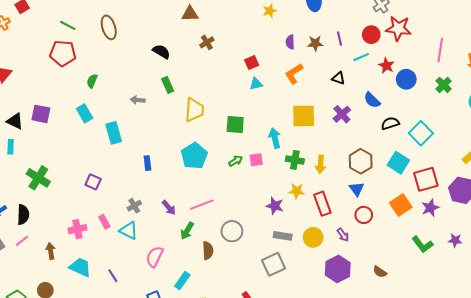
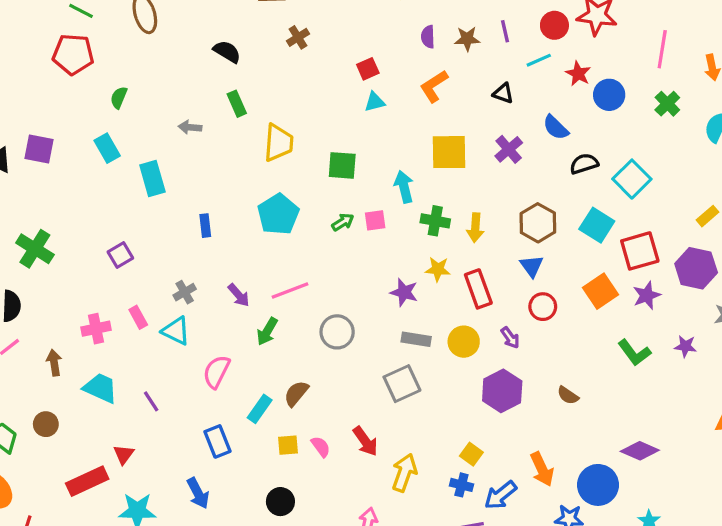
purple square: (93, 182) -> (120, 255), turned 35
brown semicircle: (208, 251) -> (296, 394), moved, turned -138

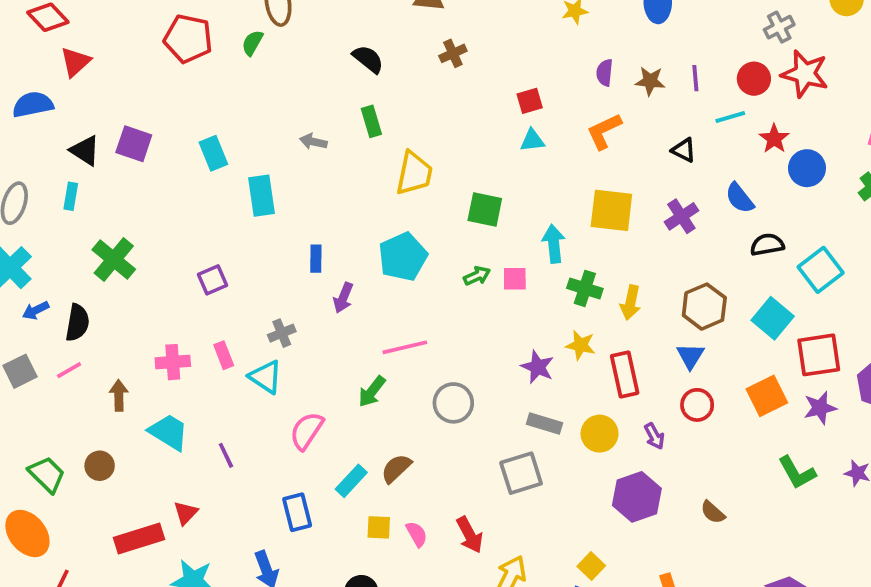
green semicircle: (119, 98) -> (252, 43), moved
purple arrow: (239, 295) -> (343, 298), moved, turned 55

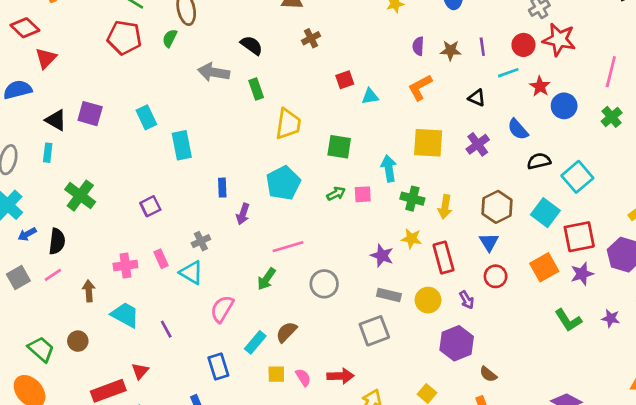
red square: (530, 101) -> (345, 80), moved
gray arrow: (313, 142) -> (214, 72), moved, size x1.6
brown semicircle: (713, 512) -> (488, 374), moved
red arrow: (470, 535) -> (340, 376), turned -60

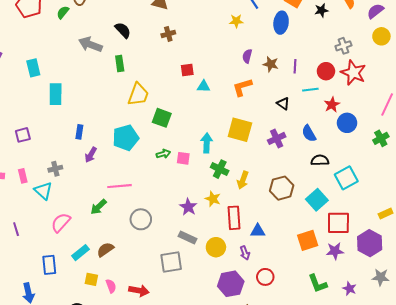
green square: (339, 147) -> (162, 118), moved
blue triangle: (489, 242) -> (258, 231), moved, turned 49
red circle: (496, 276) -> (265, 277), moved

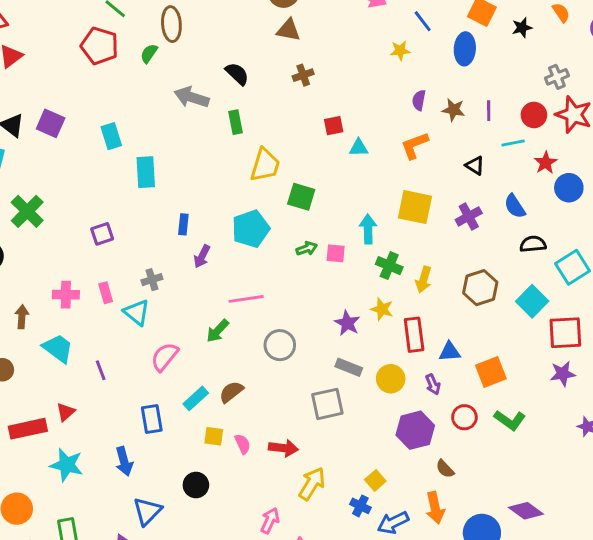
orange square: (308, 240) -> (491, 372), moved
green L-shape: (318, 284) -> (510, 420), moved, turned -30

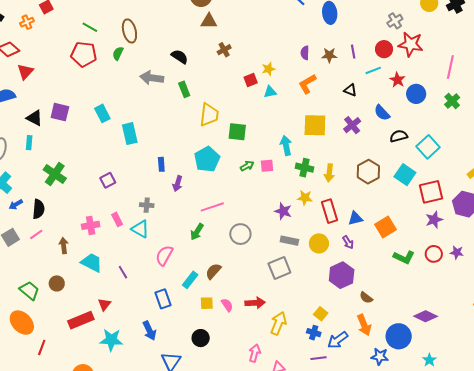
yellow star: (400, 51) -> (268, 69), moved
gray cross: (152, 280) -> (147, 205), turned 32
red circle: (464, 417) -> (434, 254), moved

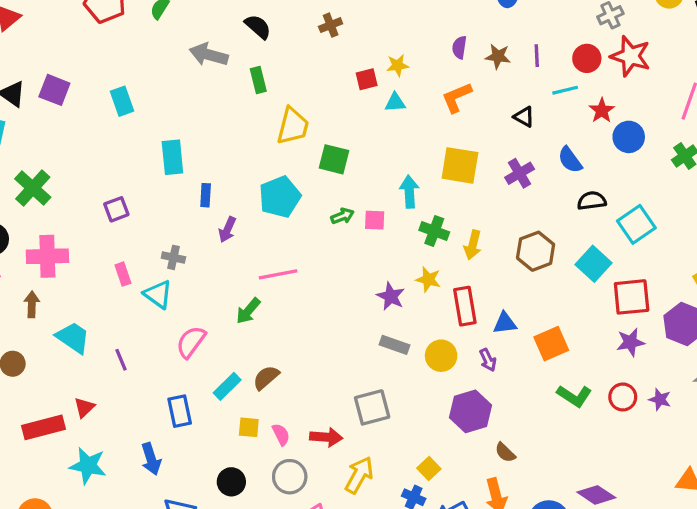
cyan rectangle: (130, 134) -> (172, 157), moved
pink cross: (91, 225) -> (47, 256), moved, size x1.4
gray circle: (240, 234) -> (290, 477), moved
gray square: (279, 268) -> (372, 407), moved

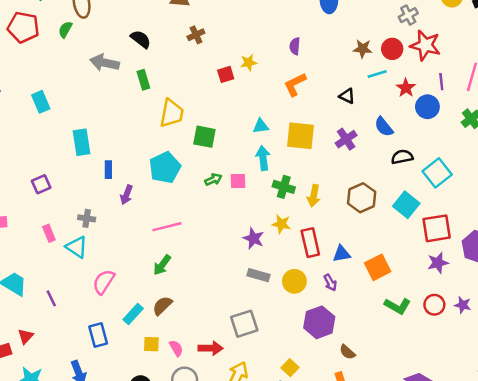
brown star: (498, 56) -> (363, 49), moved
purple line: (537, 56) -> (441, 82), moved
cyan triangle: (395, 103) -> (261, 126), moved
green arrow: (248, 311) -> (162, 265), moved

